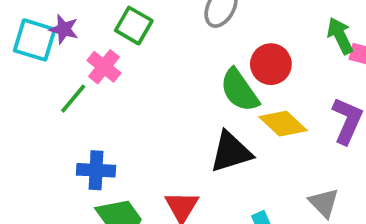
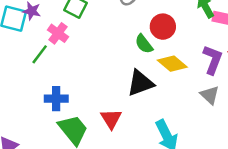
green semicircle: (239, 90) -> (144, 44), size x0.7
gray triangle: (324, 203) -> (210, 95), moved

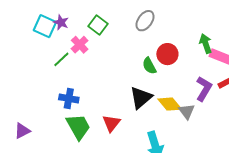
yellow diamond: (172, 64) -> (170, 104), moved
black triangle: (140, 83) -> (141, 98), turned -30
gray triangle: (210, 95) -> (187, 111), moved

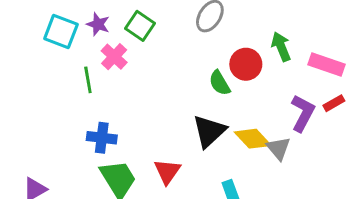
purple star: (61, 22) -> (98, 24), moved
green arrow: (206, 44) -> (281, 47), moved
green line: (61, 59) -> (88, 80), turned -54

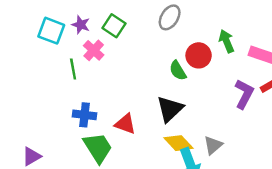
yellow diamond: (253, 139) -> (178, 143), moved
gray triangle: (279, 148) -> (213, 145), moved, turned 30
red triangle: (167, 171) -> (125, 124), moved, turned -45

